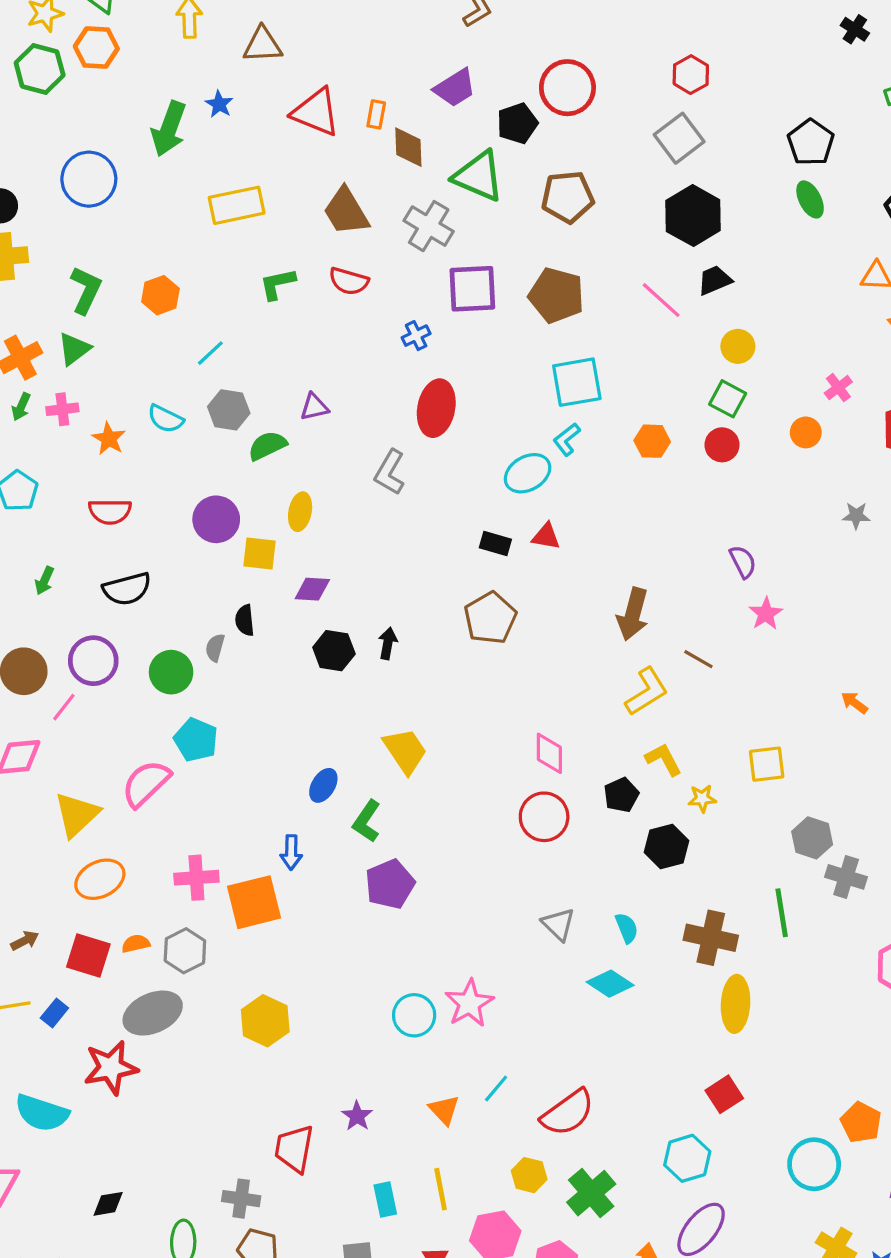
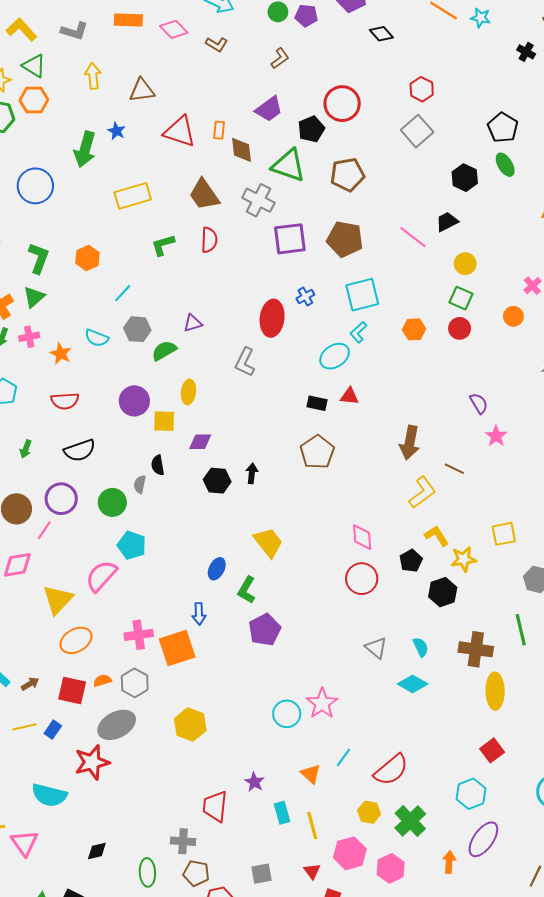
black hexagon: (693, 216) -> (465, 178), moved, size x0.7
red semicircle: (349, 281) -> (209, 240), turned -100
blue cross: (416, 336) -> (305, 297), moved
yellow star: (702, 798) -> (464, 559), size x1.4
cyan rectangle: (385, 1199) -> (282, 813), moved

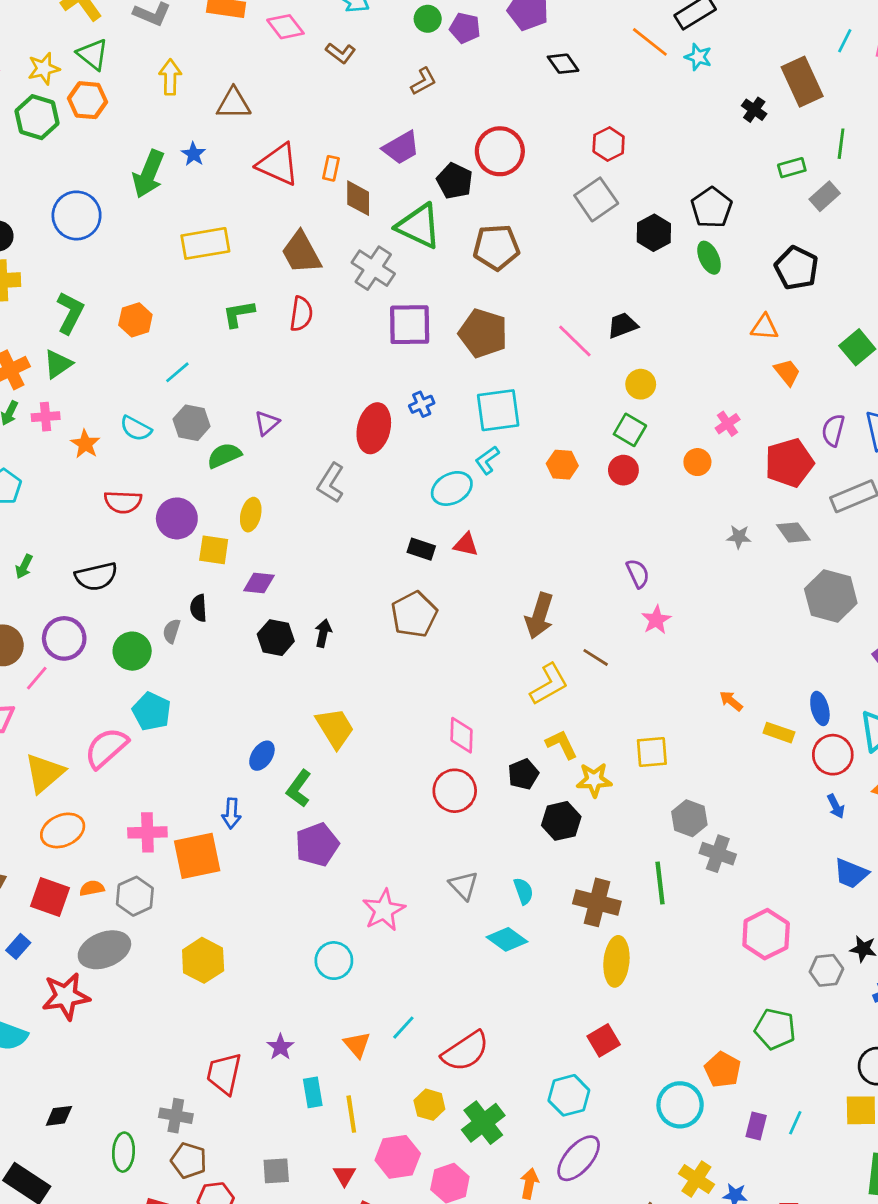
black pentagon: (311, 129) -> (455, 181), turned -30
black hexagon: (465, 178) -> (654, 233), moved
purple triangle: (193, 323) -> (267, 423), turned -30
red semicircle: (65, 401) -> (123, 502), moved
pink star: (322, 703) -> (384, 910), moved

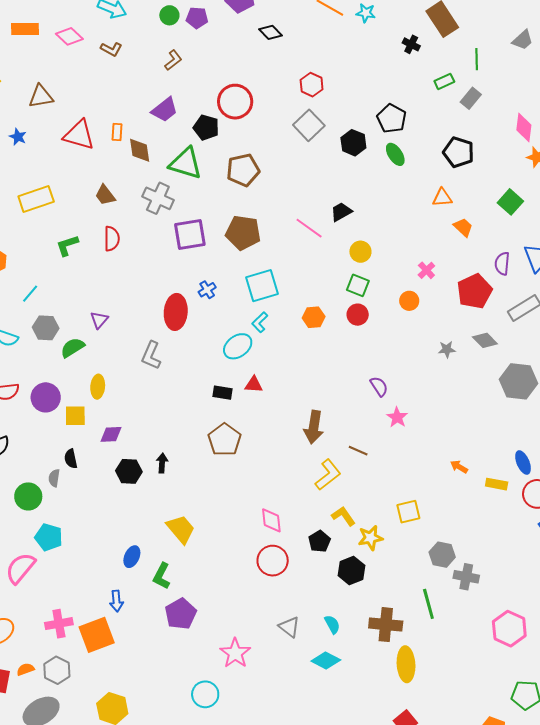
brown trapezoid: (301, 253) -> (105, 195), size x0.7

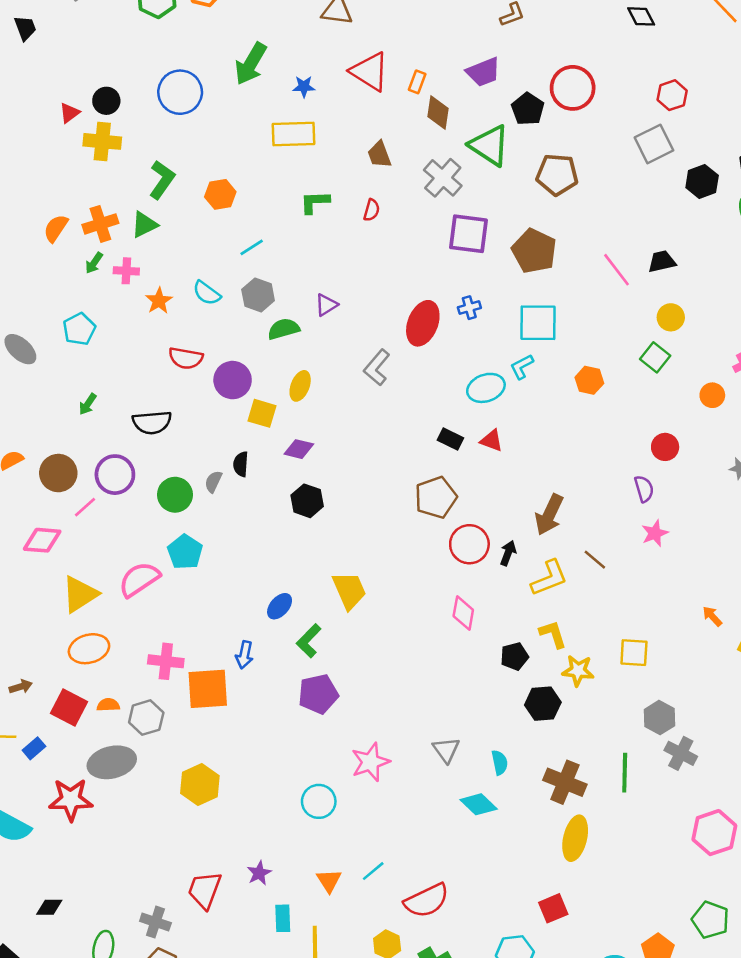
blue star: (18, 137) -> (304, 87), moved, turned 30
red semicircle: (112, 239) -> (372, 210), size x0.7
red circle: (358, 315) -> (665, 447), moved
black arrow: (162, 463) -> (508, 553), moved
red circle: (273, 561) -> (469, 544), moved

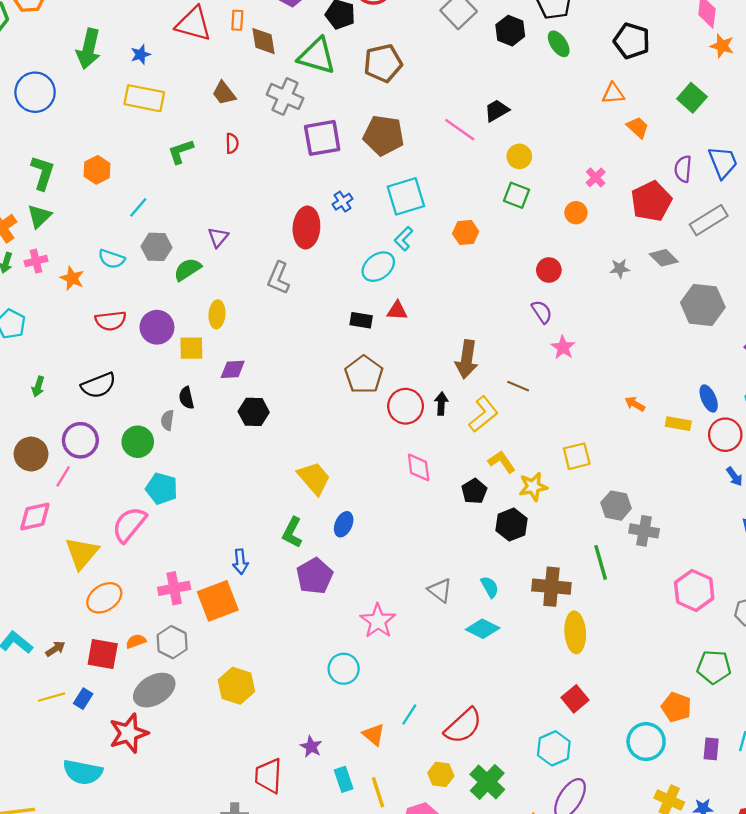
yellow rectangle: (294, 134) -> (144, 98), turned 30
blue ellipse: (280, 606) -> (344, 524), moved

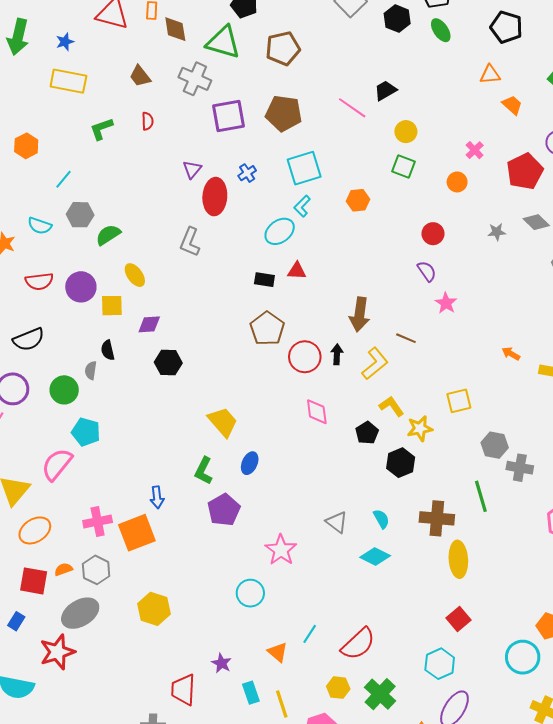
purple triangle: (218, 237) -> (192, 169), moved
yellow ellipse: (217, 314) -> (135, 275), turned -40

